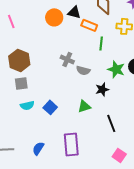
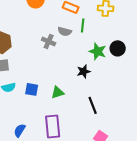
gray semicircle: (83, 70) -> (65, 31), moved
green triangle: (84, 106) -> (58, 92), moved
blue square: (50, 107) -> (32, 89), turned -32

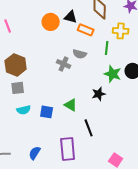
green line: (83, 25) -> (107, 48), moved
green triangle: (58, 92) -> (71, 105), moved, turned 48
black line: (93, 105) -> (89, 128), moved

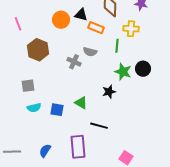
brown hexagon: (16, 65) -> (38, 50), moved
black line: (89, 128) -> (99, 126), turned -54

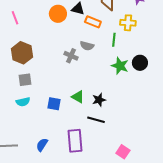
brown hexagon: (38, 50) -> (22, 53), moved
black star: (109, 92) -> (99, 100), moved
cyan semicircle: (34, 108) -> (23, 102), moved

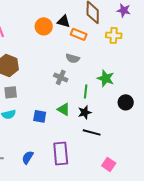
green line: (114, 40) -> (86, 91), moved
gray cross: (71, 56) -> (61, 77), moved
black circle: (140, 63) -> (126, 102), moved
black line: (96, 120) -> (92, 132), moved

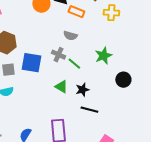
green star: (106, 78) -> (103, 56), turned 30
green line: (86, 91) -> (74, 64), moved, turned -56
blue square: (40, 116) -> (31, 63), moved, size x1.5

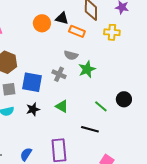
green star: (103, 56) -> (87, 69), moved
green line: (74, 64) -> (101, 106), moved
black star: (82, 90) -> (33, 109), moved

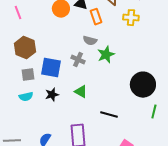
orange rectangle: (77, 31) -> (96, 17), turned 49
black circle: (124, 99) -> (143, 85), size x1.6
green line: (101, 106) -> (154, 112), moved, turned 64

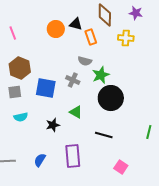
gray square: (28, 75) -> (15, 92), moved
black circle: (143, 85) -> (111, 98), moved
black star: (52, 95) -> (53, 125), moved

